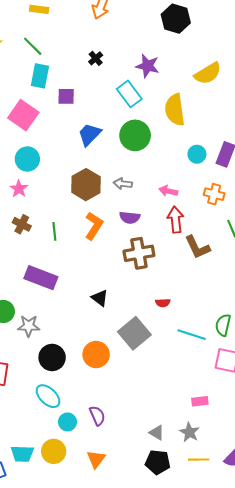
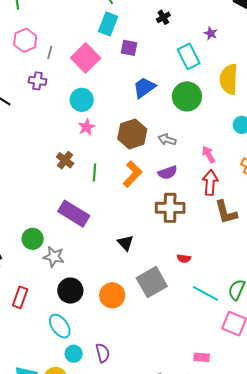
purple star: (148, 66) -> (211, 33), size x0.6
pink star: (19, 189) -> (86, 127), moved
pink arrow: (168, 191) -> (208, 154), turned 36
purple semicircle: (130, 218) -> (168, 173), turned -36

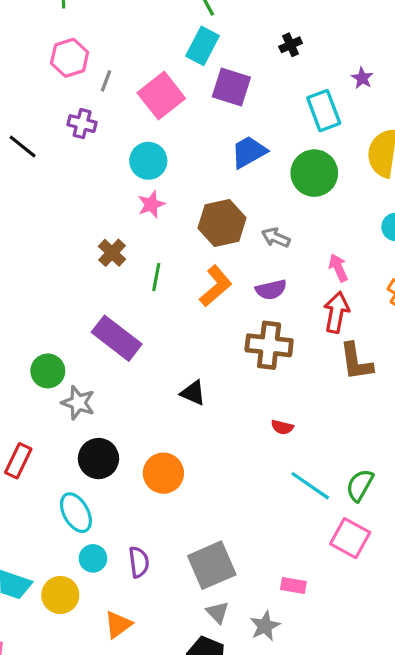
purple square: (129, 48) -> (231, 87), size x1.4
black triangle: (125, 243) -> (193, 393), turned -30
gray square: (152, 282) -> (212, 565), moved

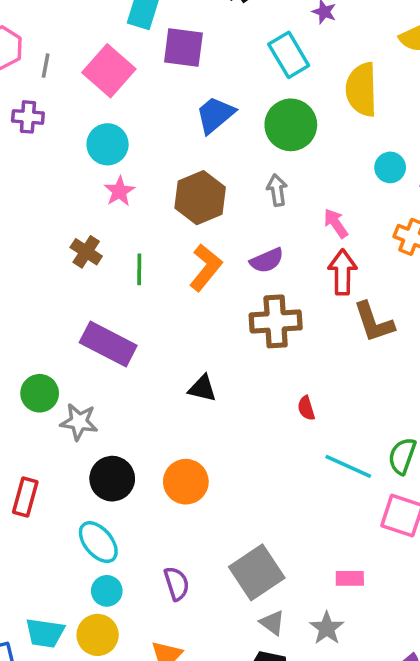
gray arrow: (276, 238) -> (277, 190), moved, turned 68
red semicircle: (282, 427) -> (306, 408), turned 70
cyan circle: (93, 558) -> (107, 591), moved

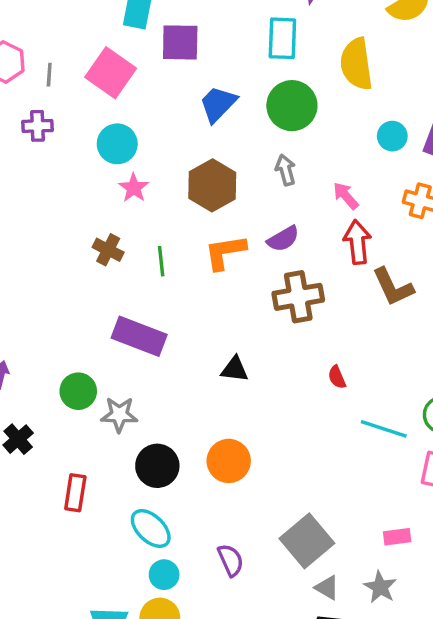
cyan rectangle: (289, 55) -> (282, 38), turned 39
orange L-shape: (206, 267) -> (225, 252), turned -132

